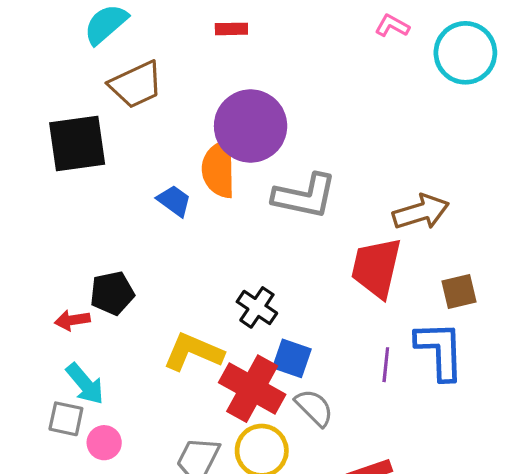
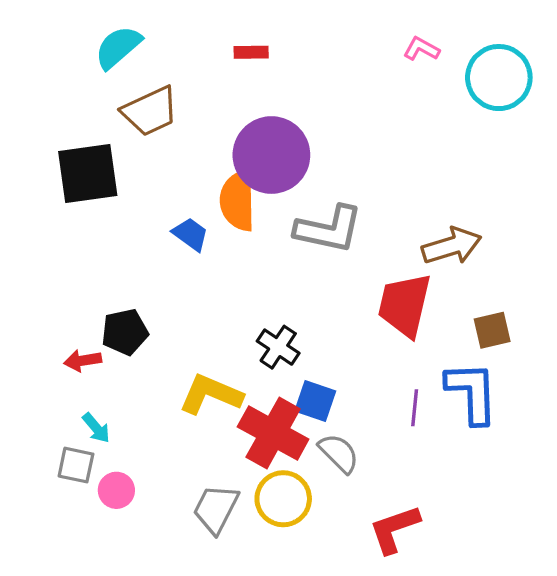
cyan arrow: (85, 384) -> (96, 428), size x0.7

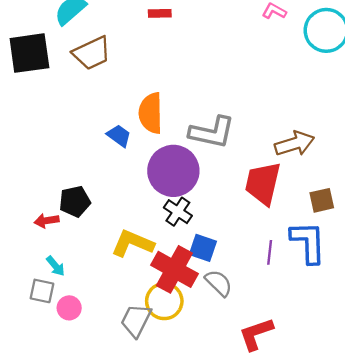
purple circle: (271, 155) -> (173, 171), moved
black square: (88, 174) -> (29, 53), moved
yellow circle: (283, 499) -> (164, 301), moved

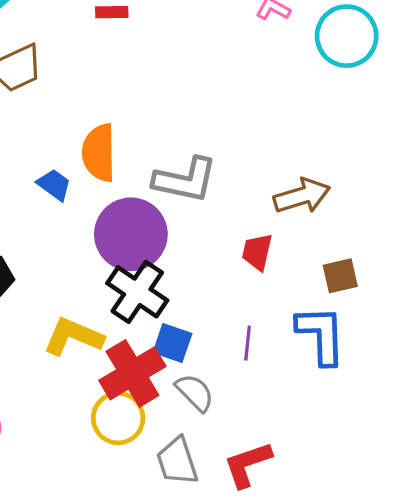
red trapezoid: (263, 183) -> (257, 252), size x0.6
black cross: (178, 212) -> (137, 292), size x1.5
purple line: (270, 252) -> (248, 343), moved
red cross: (174, 269) -> (132, 373), turned 30
gray trapezoid: (136, 320) -> (177, 461), moved, turned -45

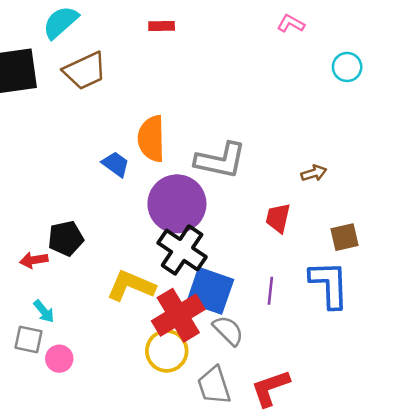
cyan circle: (347, 36) -> (347, 67), moved, size x0.6
brown arrow: (302, 196) -> (314, 173), size x0.6
blue square: (172, 343) -> (210, 291), size x1.5

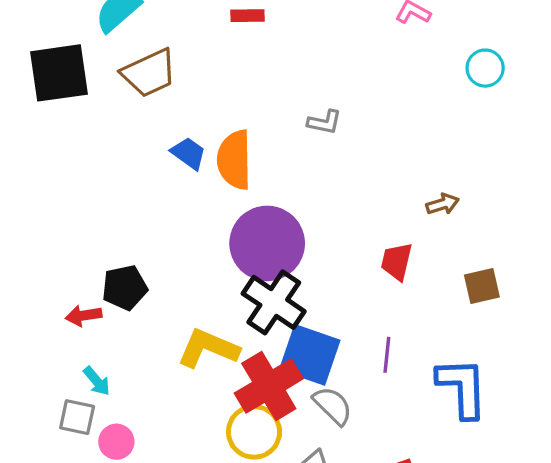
gray L-shape: (220, 160) -> (325, 122), moved, size x0.5
blue trapezoid: (116, 164) -> (188, 153), moved
blue L-shape: (329, 284) -> (462, 388), moved

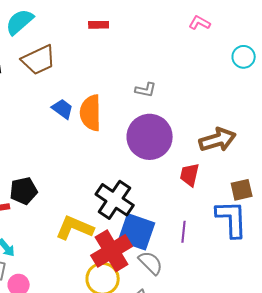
brown arrow: (443, 204) -> (218, 140), size x1.8
purple circle: (267, 243) -> (150, 137), moved
blue L-shape: (462, 388) -> (232, 219), moved

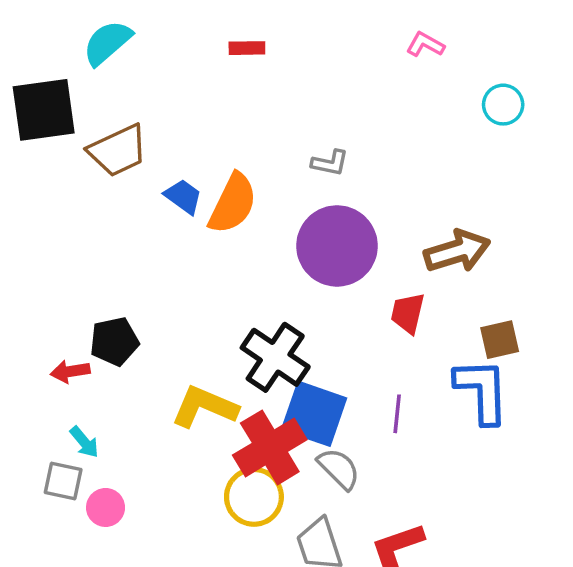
brown trapezoid: (39, 60) -> (118, 151), moved
orange semicircle: (91, 113) -> (233, 204), turned -153

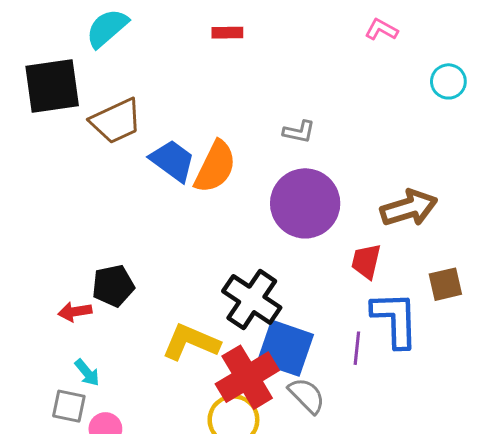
blue trapezoid: (183, 196) -> (173, 161), size x1.4
blue L-shape: (482, 391) -> (395, 319), moved

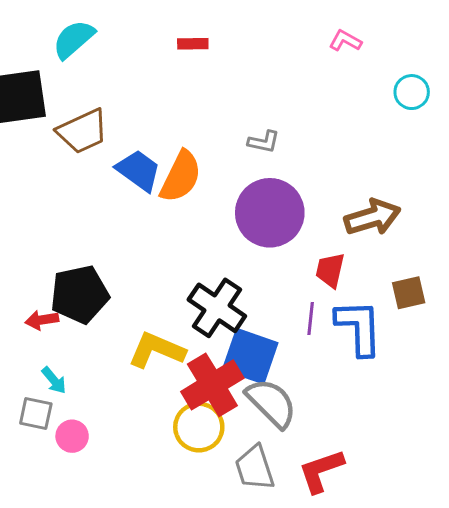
black pentagon: (113, 286) -> (80, 294), size x1.4
purple line: (357, 348) -> (311, 318), moved
gray semicircle: (307, 395) -> (271, 403), size x1.4

